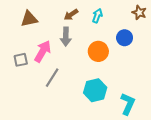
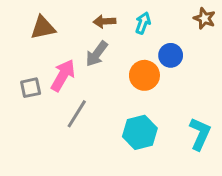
brown arrow: (71, 15) -> (104, 21), turned 32
gray arrow: (66, 37) -> (97, 54), turned 36
blue circle: (125, 38) -> (171, 55), moved
cyan L-shape: (128, 104) -> (200, 134), moved

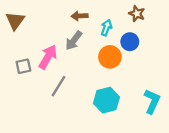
brown star: (204, 18) -> (137, 14), moved
cyan arrow: (143, 23) -> (106, 28), moved
brown triangle: (43, 28) -> (15, 21), moved, turned -42

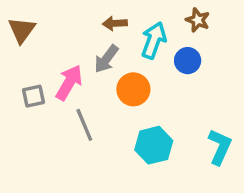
cyan arrow: (106, 28) -> (154, 40), size x1.5
orange circle: (110, 57) -> (133, 89), moved
gray line: (58, 86) -> (84, 125), turned -55

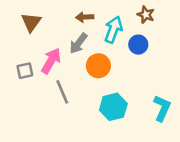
brown triangle: (22, 30) -> (31, 22), moved

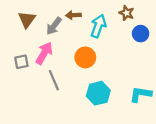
gray arrow: (78, 43) -> (54, 26), moved
blue circle: (138, 45) -> (141, 34), moved
cyan L-shape: (162, 108) -> (141, 94), turned -105

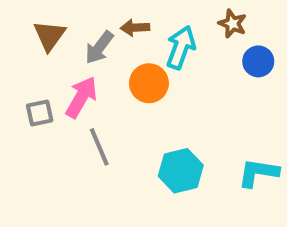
orange circle: (85, 57) -> (149, 83), moved

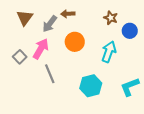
brown star: (232, 24) -> (111, 18), moved
cyan arrow: (181, 47) -> (109, 52), moved
gray square: (40, 113) -> (20, 57), turned -32
cyan L-shape: (258, 173) -> (130, 87), turned -30

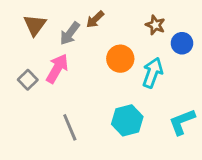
brown arrow: (68, 14) -> (95, 19), turned -40
orange circle: (75, 42) -> (120, 59), moved
gray line: (50, 74) -> (70, 127), moved

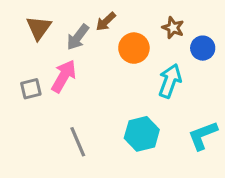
orange circle: (120, 59) -> (134, 48), moved
gray square: (28, 80) -> (31, 89), turned 30

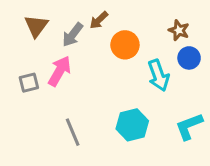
brown star: (173, 28) -> (179, 30), moved
blue circle: (203, 48) -> (189, 58), moved
cyan arrow: (170, 81) -> (158, 75), turned 140

